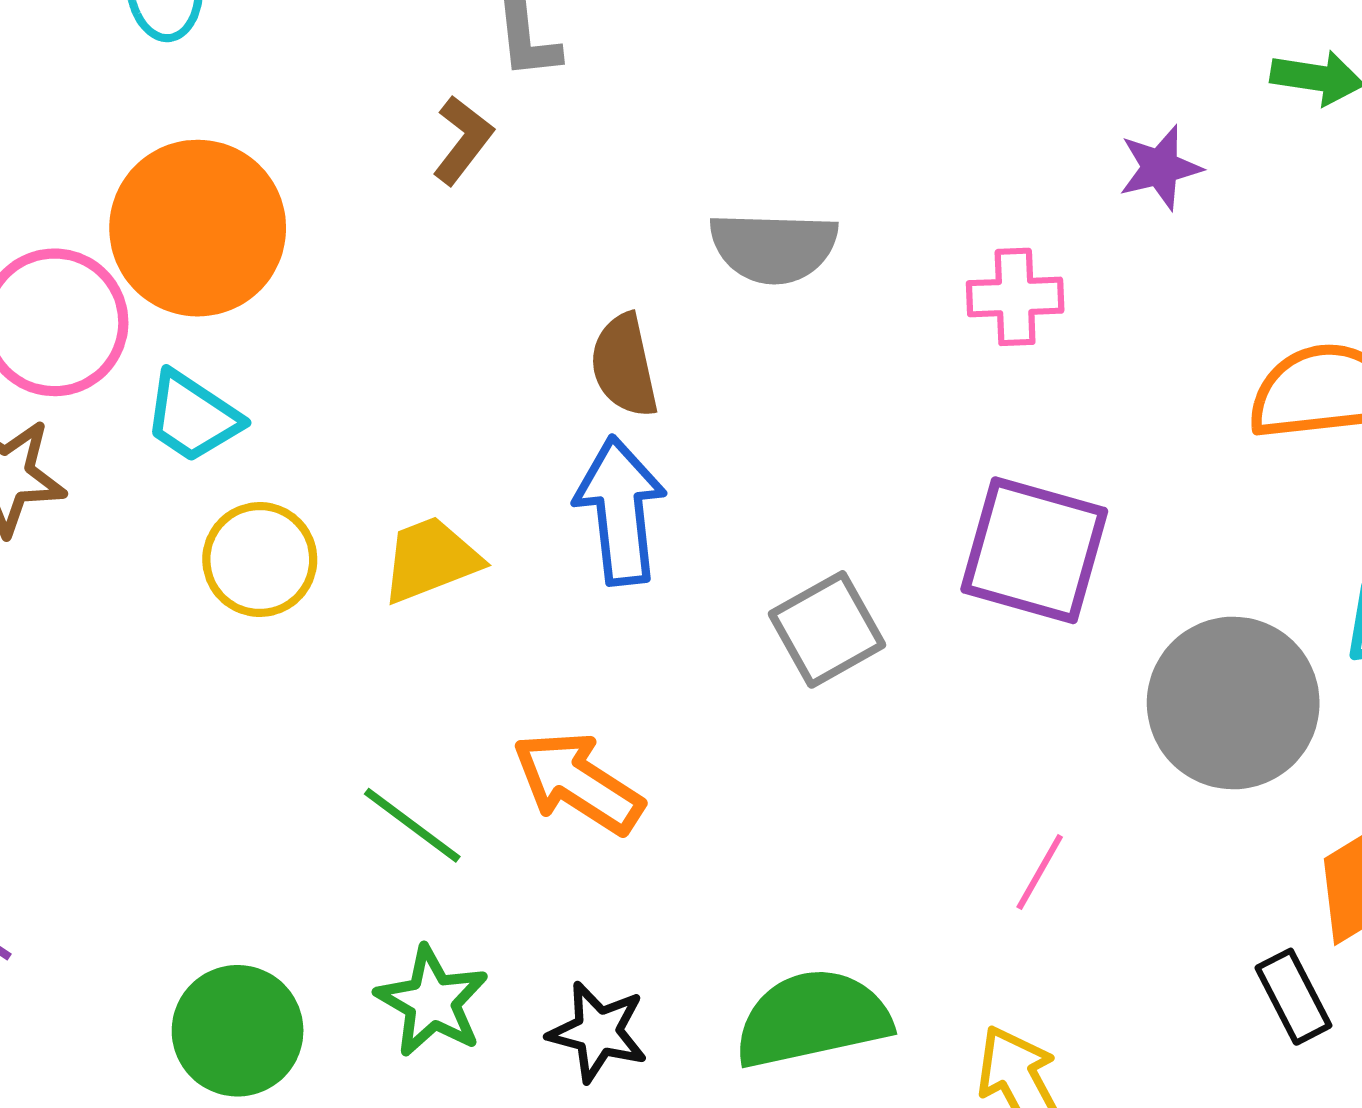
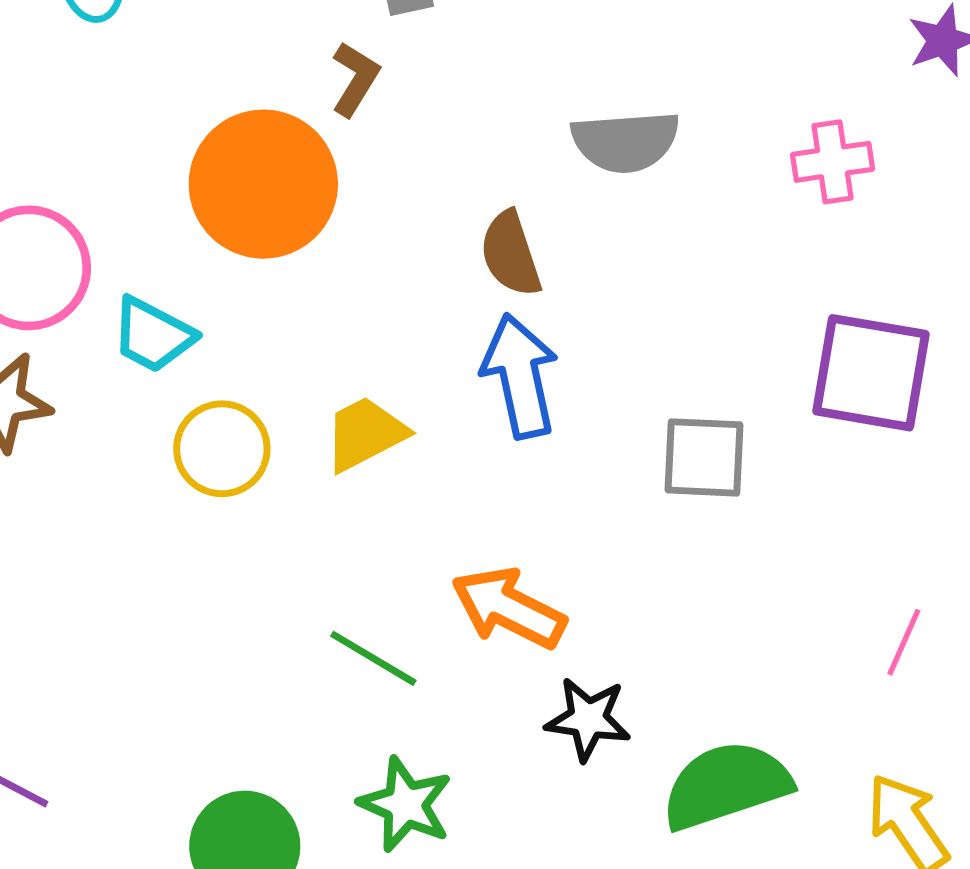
orange circle: (198, 228) -> (263, 184), moved
gray square: (827, 629) -> (704, 457), turned 38
black star: (598, 1032) -> (588, 719), moved

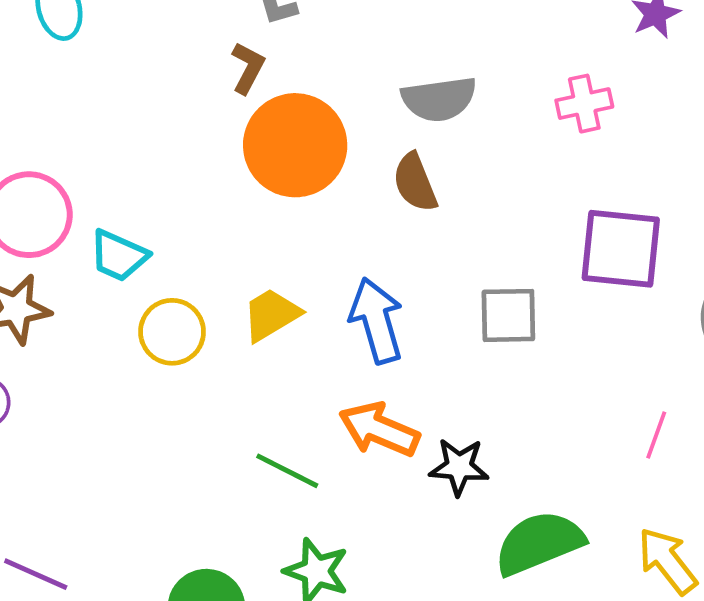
orange circle: (263, 184) -> (295, 145), moved
brown semicircle: (511, 254) -> (415, 183), moved
blue arrow: (520, 376) -> (377, 321), moved
black star: (588, 719) -> (459, 467), moved

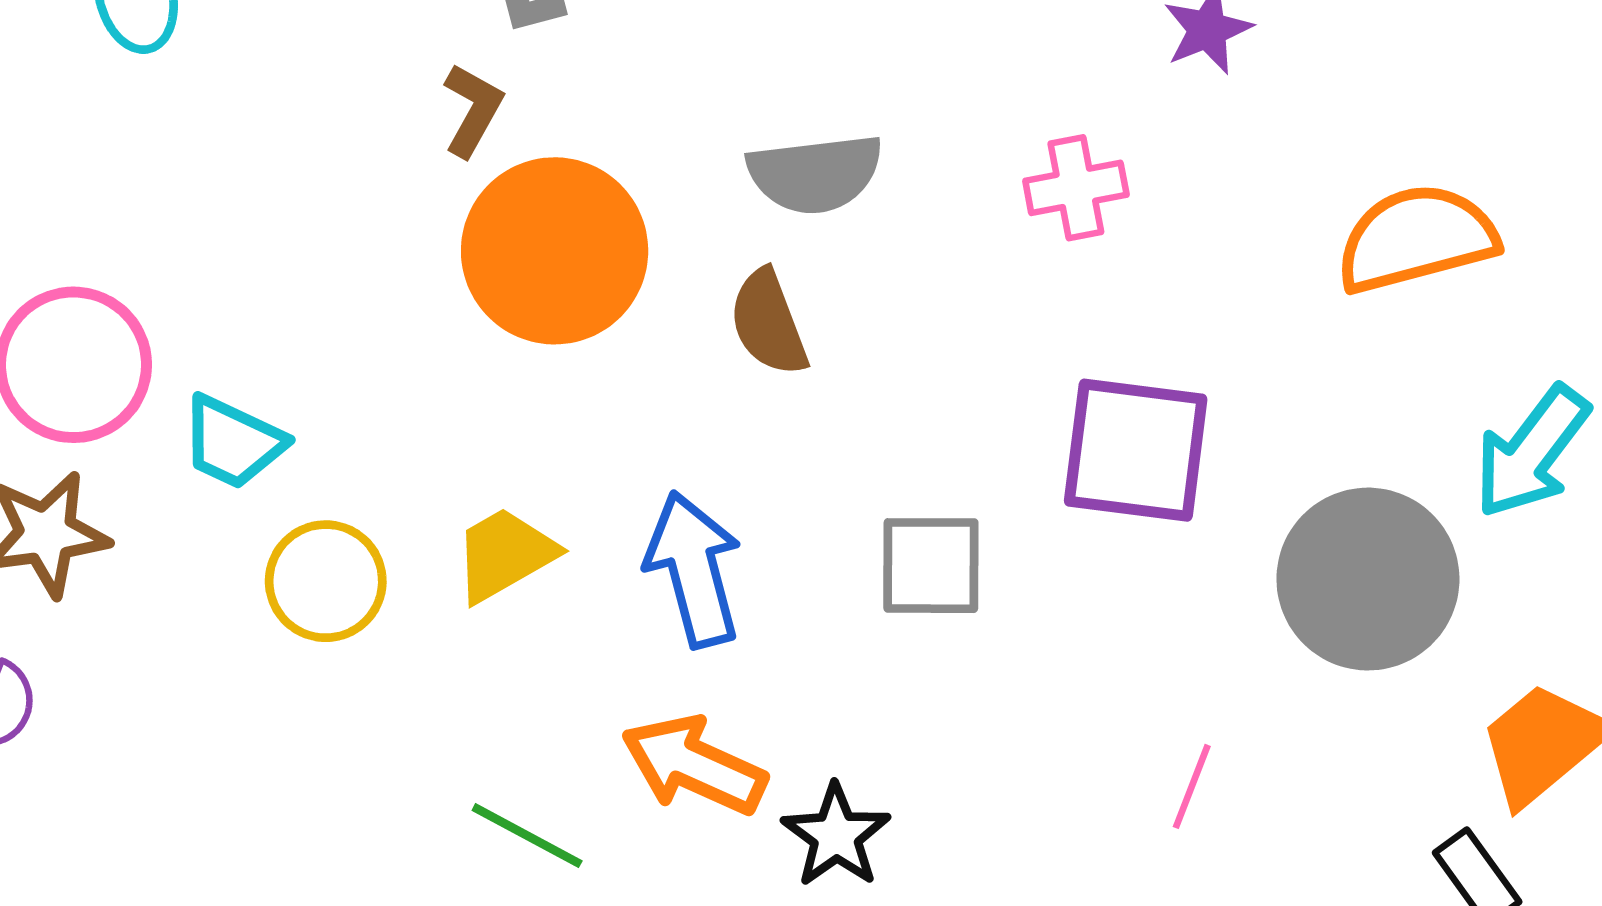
black star: (459, 467) -> (836, 836), turned 30

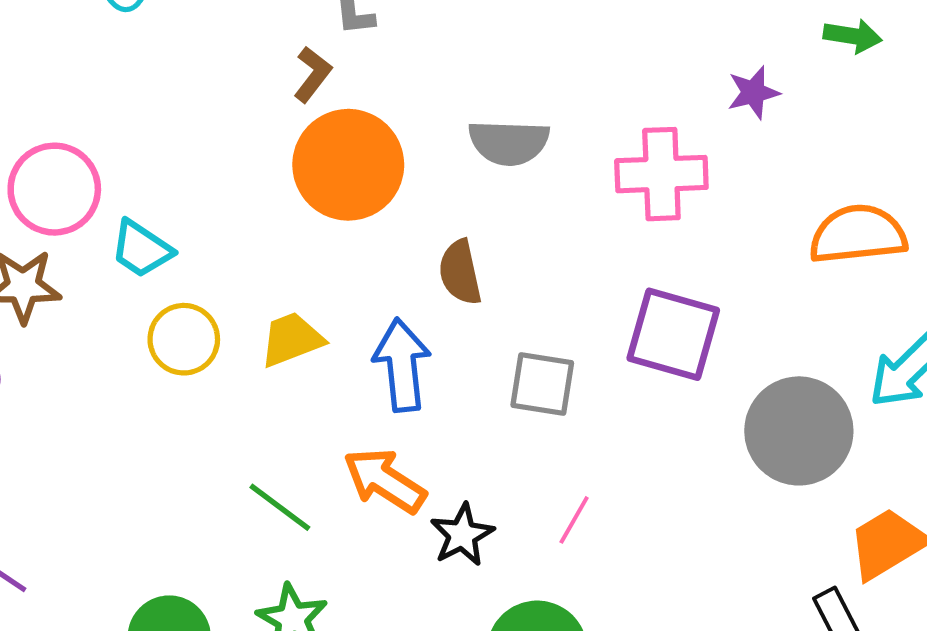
pink cross: (1076, 188) -> (661, 174), size x1.5
brown semicircle: (768, 323) -> (460, 272), moved
pink line: (1192, 786) -> (574, 520), moved

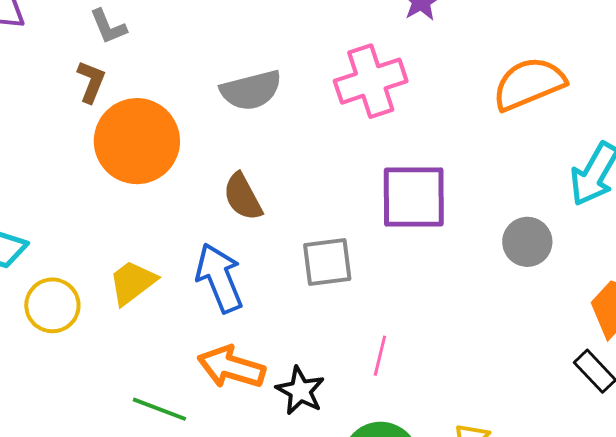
gray circle: (799, 431) -> (527, 242), size x0.6

